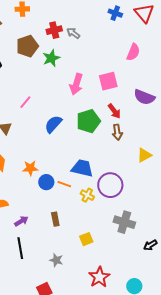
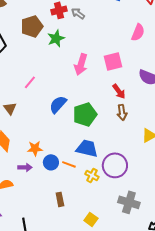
green pentagon: (88, 121) -> (85, 114), moved
purple arrow: (21, 221) -> (25, 167), moved, turned 32
yellow square: (86, 239) -> (91, 219), turned -32

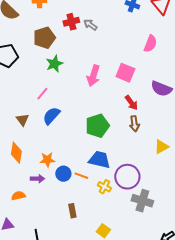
green star: (56, 38) -> (54, 64), moved
pink square: (113, 61) -> (125, 73), turned 36
blue semicircle: (58, 104) -> (51, 116), moved
gray cross: (129, 202) -> (142, 201), moved

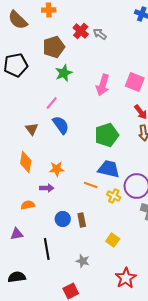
red cross: (71, 22) -> (81, 31), turned -35
blue semicircle: (51, 116) -> (61, 125), turned 102
blue circle: (63, 174) -> (63, 219), moved

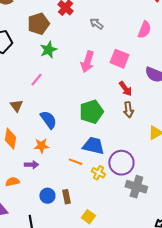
gray arrow: (100, 34) -> (96, 24), moved
blue semicircle: (61, 125) -> (48, 120), moved
yellow square: (113, 240) -> (88, 217), moved

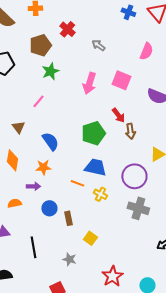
red arrow: (125, 89) -> (118, 115), moved
purple circle: (121, 163) -> (134, 176), moved
blue circle: (47, 196) -> (49, 208), moved

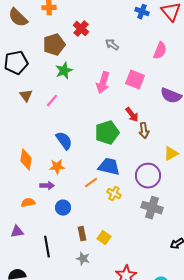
brown triangle: (18, 127) -> (26, 96), moved
orange line: (77, 183) -> (91, 183), turned -56
brown rectangle: (68, 218) -> (82, 234), moved

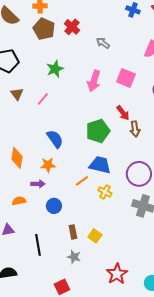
brown pentagon: (54, 45) -> (44, 29), moved, turned -30

